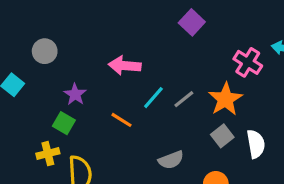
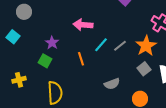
gray circle: (45, 51) -> (24, 12), moved
orange line: (121, 120) -> (81, 59), turned 40
yellow cross: (48, 154) -> (19, 80), moved

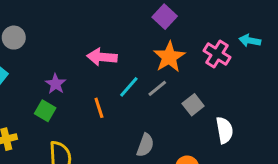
orange star: (146, 46) -> (169, 57), moved
gray square: (144, 69) -> (193, 105), moved
gray semicircle: (112, 84) -> (145, 145), turned -49

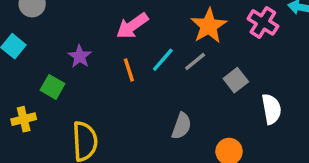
pink arrow: (102, 57) -> (132, 26), turned -40
orange line: (99, 108) -> (129, 70), moved
green square: (45, 111) -> (52, 87), moved

